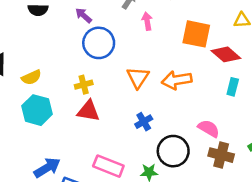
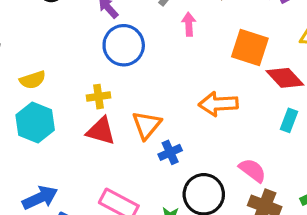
orange triangle: (138, 78) -> (147, 125), moved

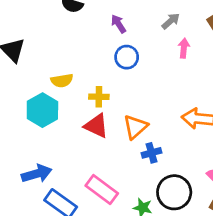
blue circle: (124, 45) -> (127, 57), size x0.7
yellow semicircle: (33, 80) -> (62, 81), moved

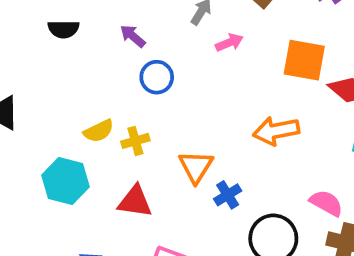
pink arrow: (184, 48) -> (229, 43), turned 78
yellow semicircle: (62, 81) -> (99, 131), moved
red triangle: (96, 126) -> (135, 201), moved

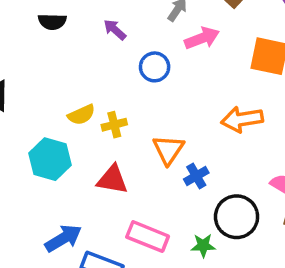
pink arrow: (229, 43) -> (202, 38), size x1.4
blue circle: (157, 77) -> (155, 67), moved

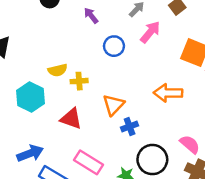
pink arrow: (202, 38) -> (150, 32), turned -40

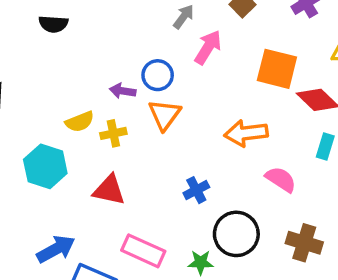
purple arrow: (91, 16) -> (123, 91), moved, turned -35
orange triangle: (113, 105) -> (165, 115), moved
pink semicircle: (190, 144) -> (281, 179), moved

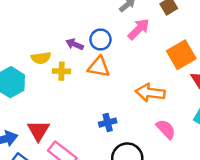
orange square: (277, 69) -> (181, 55), turned 32
orange triangle: (165, 115) -> (99, 67), turned 50
red triangle: (109, 190) -> (38, 131), moved, turned 35

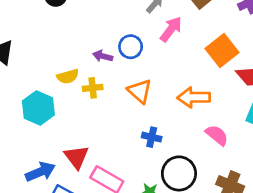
orange triangle: (99, 67) -> (140, 91), moved, turned 40
blue cross: (108, 123) -> (152, 137), turned 35

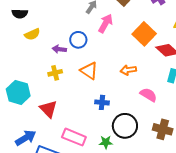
yellow semicircle: (68, 76) -> (32, 34), moved
orange arrow: (194, 97) -> (128, 70), size x0.7
red triangle: (77, 157) -> (48, 109), moved

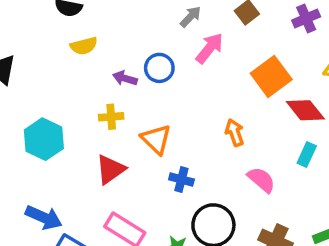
orange arrow: (128, 70) -> (235, 133), turned 70
orange triangle: (89, 71) -> (156, 139), moved
red triangle: (48, 109) -> (110, 169), moved, turned 30
blue arrow: (26, 138) -> (44, 217), turned 45

